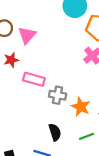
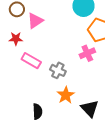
gray cross: (58, 95) -> (58, 70), moved

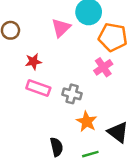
pink triangle: (35, 21) -> (61, 28), moved
red star: (16, 39) -> (33, 62), moved

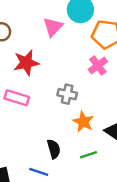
red star: (33, 62) -> (26, 63), size x1.5
pink rectangle: (38, 88) -> (17, 98), moved

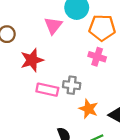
pink cross: (98, 65) -> (97, 57), turned -30
pink rectangle: (17, 98) -> (47, 90), moved

